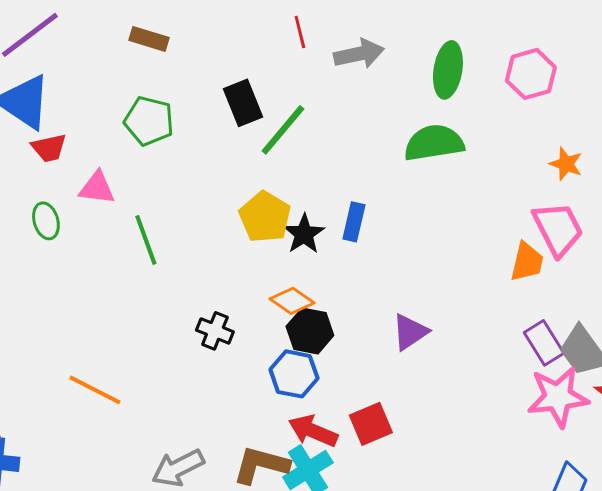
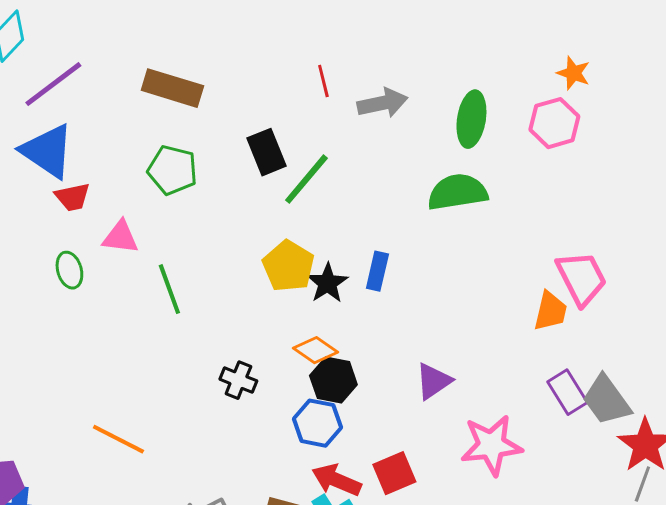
brown rectangle: (149, 39) -> (172, 88), size x1.5
orange star: (566, 164) -> (573, 73), moved
pink star: (558, 397) -> (491, 445), moved

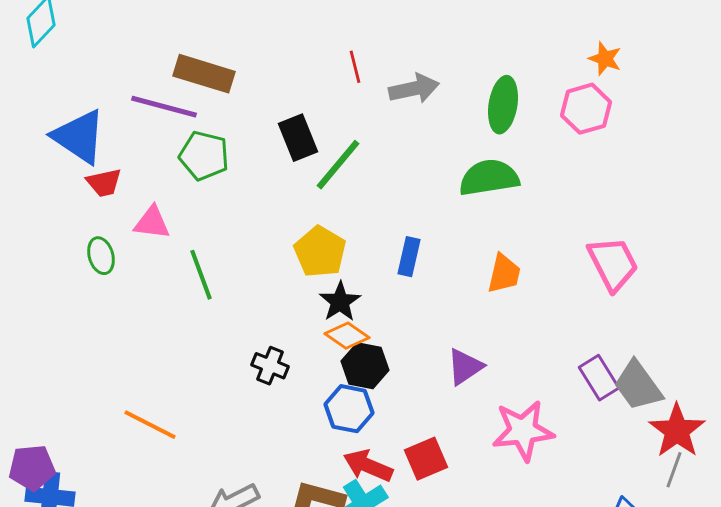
purple line: (53, 84) -> (164, 107), moved, turned 52
black star: (327, 283) -> (340, 302), moved
orange trapezoid: (550, 311) -> (504, 274), moved

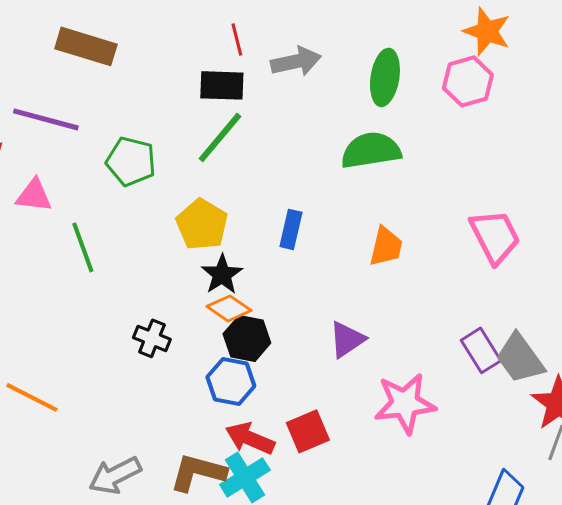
orange star: (605, 59) -> (487, 31), size x1.4
purple line: (164, 107) -> (46, 119), moved
black rectangle: (298, 138) -> (222, 85), moved, turned -66
green pentagon: (204, 156) -> (131, 161), moved

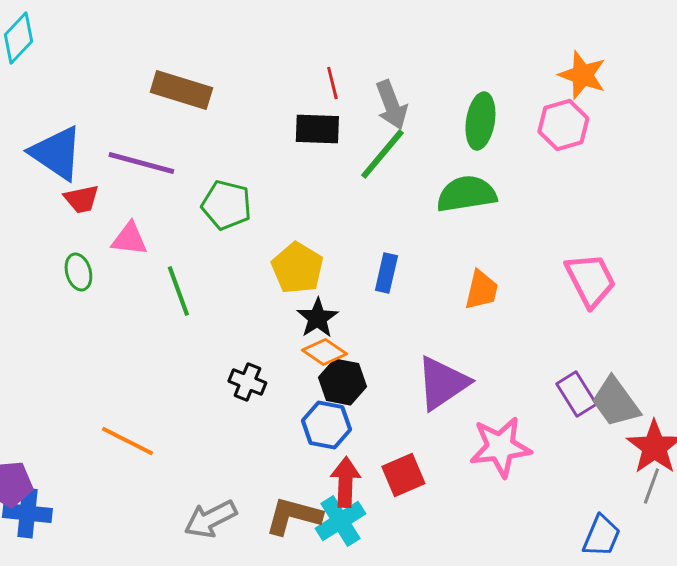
gray arrow: (296, 61) -> (391, 105), turned 81
green line: (220, 137) -> (382, 154), moved
purple triangle: (347, 339) -> (442, 383), size x1.5
red arrow: (250, 438) -> (345, 482), turned 69

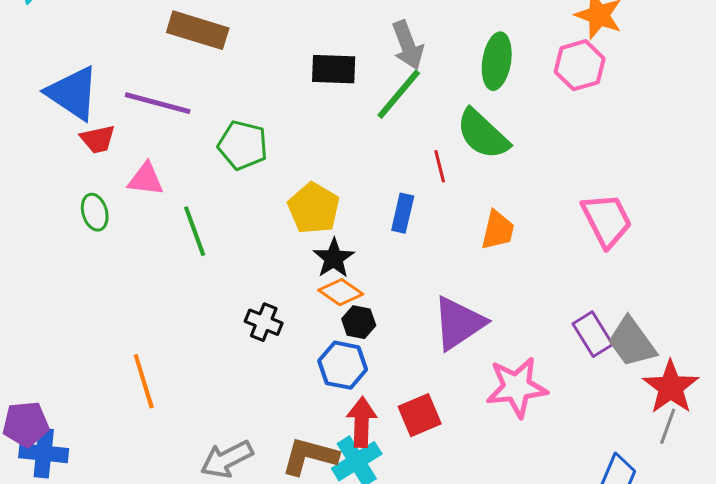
red line: (332, 83) -> (440, 166), moved
green semicircle: (466, 194) -> (483, 134), turned -128
black hexagon: (342, 382) -> (359, 322), size x0.7
orange line: (127, 441) -> (144, 381), turned 46

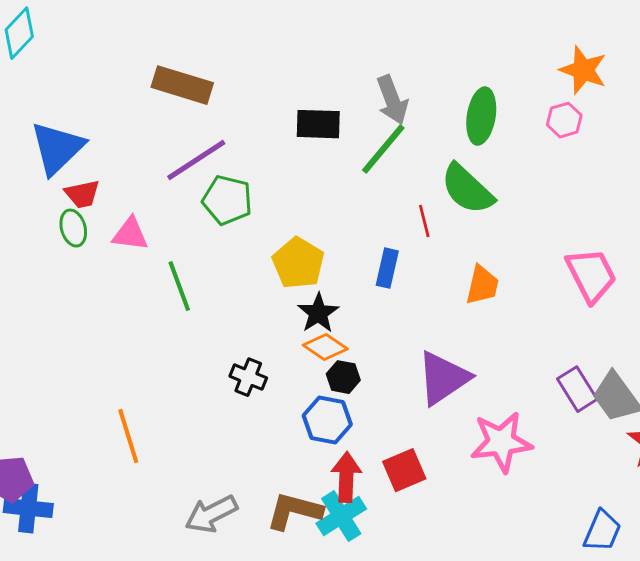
pink hexagon: (580, 65) -> (564, 120), size x0.7
blue triangle: (73, 93) -> (57, 148), turned 42
purple line: (158, 103) -> (196, 160), moved, turned -48
green ellipse: (95, 212) -> (73, 228), moved

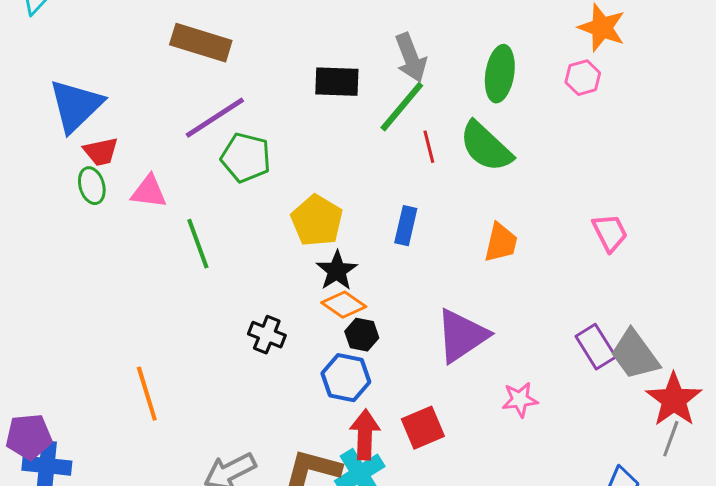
red line: (424, 221) -> (429, 147), moved
pink trapezoid: (591, 275) -> (610, 233), size x0.7
pink star: (501, 442) -> (520, 400), size x0.6

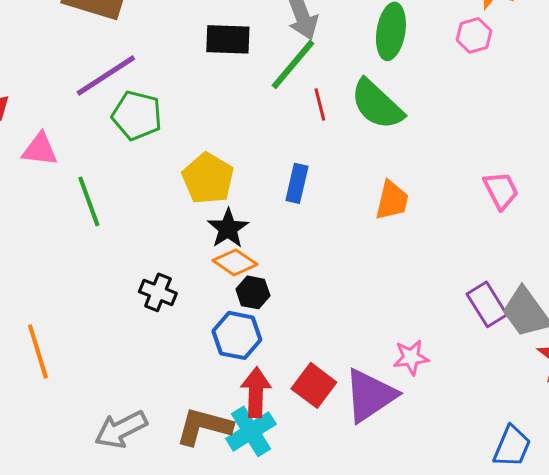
purple triangle: (462, 336) -> (370, 395), moved
red square: (423, 428) -> (314, 385), turned -30

